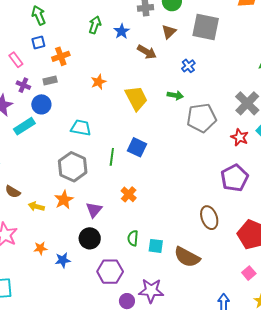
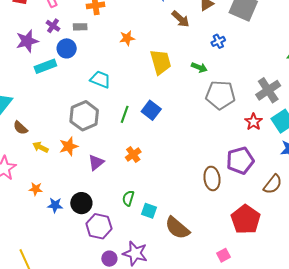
brown ellipse: (209, 218) -> (212, 178), moved
black circle: (90, 238) -> (81, 203), moved
pink square: (249, 273) -> (223, 255), moved

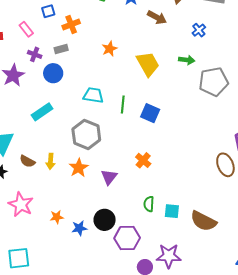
cyan rectangle: (45, 66) -> (42, 112), moved
green line: (125, 114) -> (123, 105), moved
yellow arrow: (40, 147) -> (51, 161), moved, turned -98

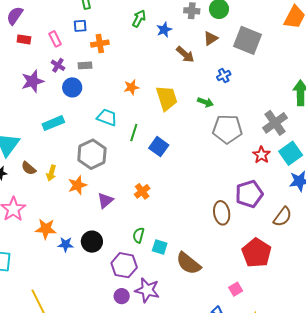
orange star: (110, 49) -> (131, 87), moved
orange star: (57, 217) -> (46, 229), size x1.5
purple hexagon: (127, 238) -> (124, 265), moved

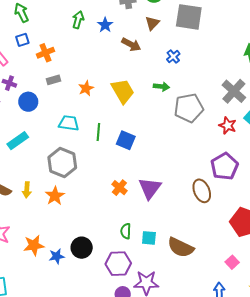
gray rectangle: (85, 65) -> (53, 80), moved
purple triangle: (105, 200) -> (150, 188), moved, size x1.4

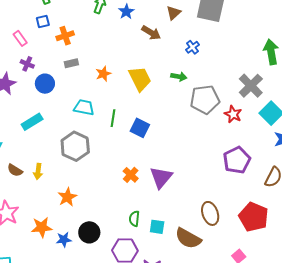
red star: (228, 125) -> (233, 114), moved
brown ellipse: (202, 191) -> (210, 213), moved
orange star: (55, 196) -> (67, 197), moved

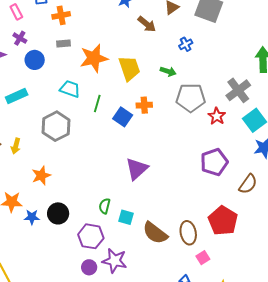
orange star: (103, 74) -> (94, 58), size x1.8
orange cross: (131, 175) -> (144, 105), moved, turned 35
brown ellipse: (210, 213) -> (188, 233), moved

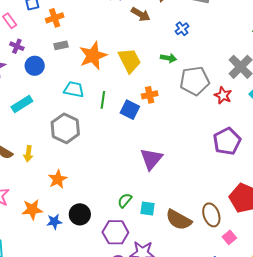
green semicircle: (105, 206) -> (125, 200), turned 35

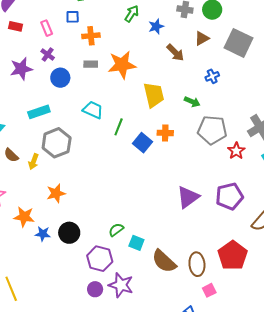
orange star: (93, 56) -> (122, 65), moved
gray hexagon: (65, 128) -> (57, 143), moved
purple triangle: (151, 159) -> (188, 197), moved

